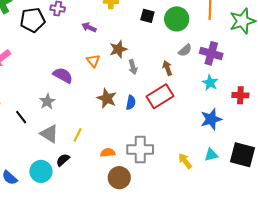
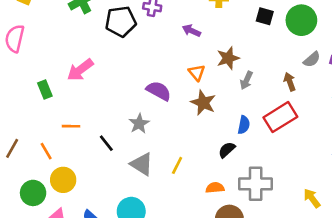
gray arrow: (133, 67) -> (246, 80), turned 40
brown star: (107, 98) -> (203, 103), moved
black semicircle: (63, 160) -> (227, 150), moved

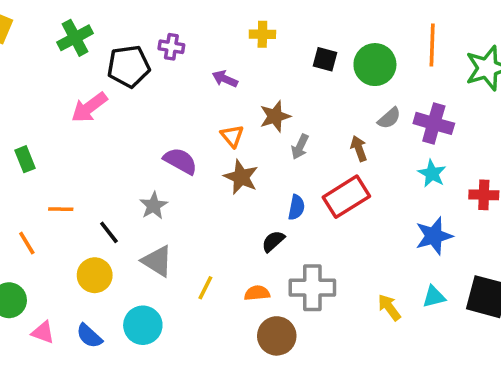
pink arrow: (80, 70) -> (89, 107), moved
yellow line: (177, 165) -> (205, 288), moved
yellow circle: (63, 180) -> (95, 275), moved

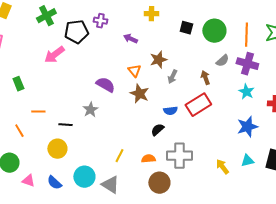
orange line: (432, 45) -> (246, 35), moved
blue semicircle: (296, 207) -> (170, 111), turned 72
black line: (109, 232) -> (65, 125), turned -48
gray triangle: (157, 261) -> (110, 185), moved

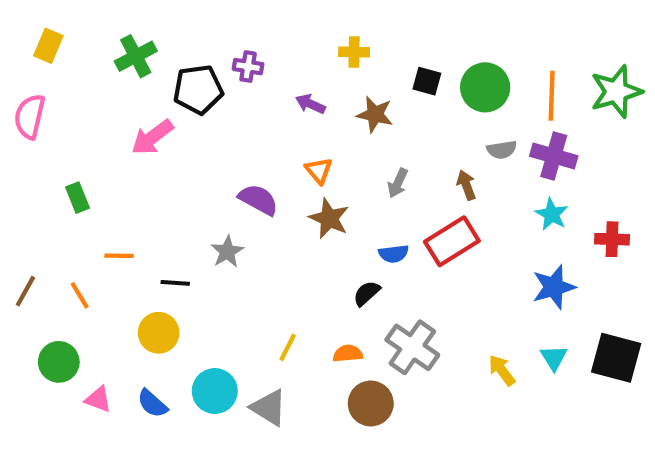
brown star: (158, 60) -> (375, 114), moved, turned 30
gray semicircle: (222, 61) -> (502, 150), turned 32
gray cross: (179, 156) -> (412, 347), turned 35
cyan triangle: (247, 161) -> (554, 358), turned -48

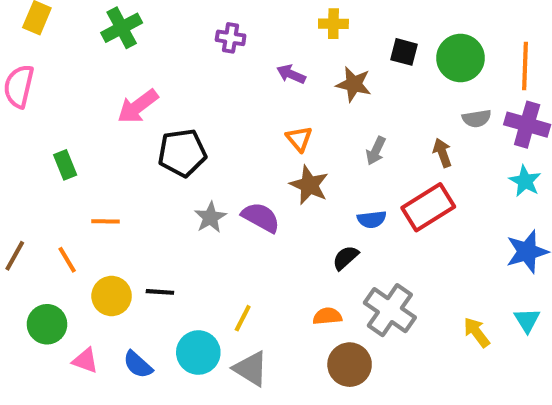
black pentagon: (198, 89) -> (182, 153), moved
purple semicircle: (258, 200) -> (261, 217), moved
black line: (175, 283) -> (160, 292), moved
yellow circle: (159, 333) -> (112, 296), moved
yellow line: (288, 347) -> (243, 318), moved

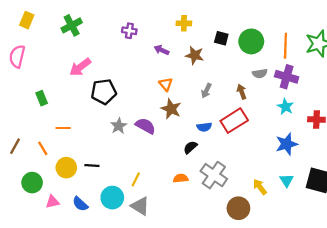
pink triangle: (85, 361) -> (52, 202), turned -32
brown circle: (350, 365) -> (238, 208), moved

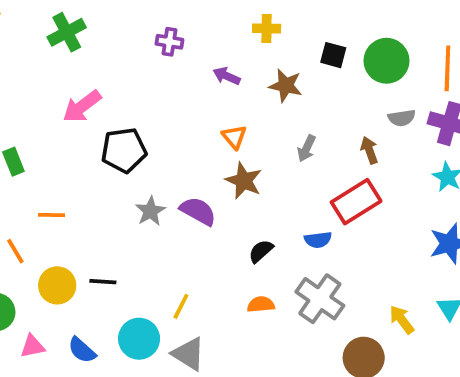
blue semicircle: (204, 127) -> (318, 240), moved
black semicircle: (190, 147) -> (261, 251), moved

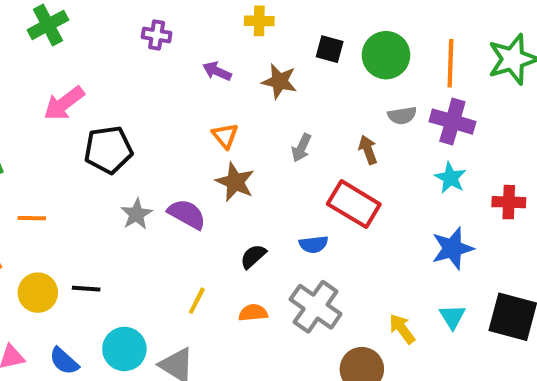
red rectangle: (356, 202) -> (354, 204), turned 63
yellow line: (181, 306) -> (197, 301), moved

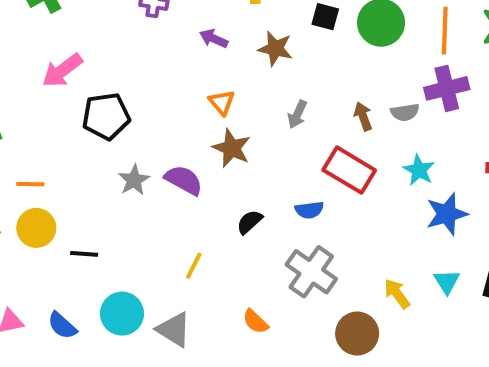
gray semicircle: (402, 116) -> (405, 112), moved
purple cross: (452, 122) -> (447, 88), turned -30
cyan star: (450, 178) -> (419, 170), moved
yellow circle: (38, 293) -> (36, 228), moved
orange semicircle: (253, 313) -> (255, 322), moved, turned -132

